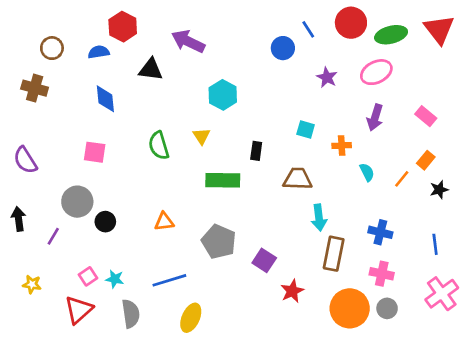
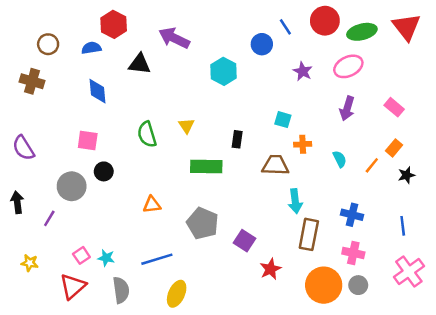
cyan hexagon: (223, 95) -> (224, 71), moved
orange cross: (342, 146) -> (303, 144), moved
black circle: (105, 222) -> (104, 171), moved

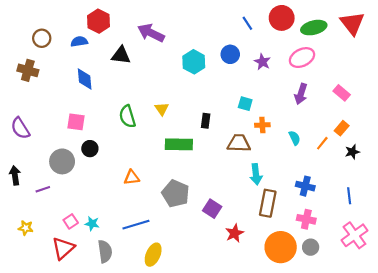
blue circle: (262, 44) -> (230, 54), moved
purple line: (49, 218) -> (43, 189), turned 40

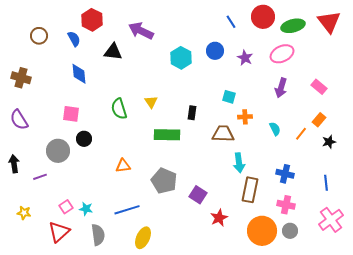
blue semicircle: (79, 41) -> (74, 39), turned 70
brown cross: (28, 70) -> (21, 78), moved

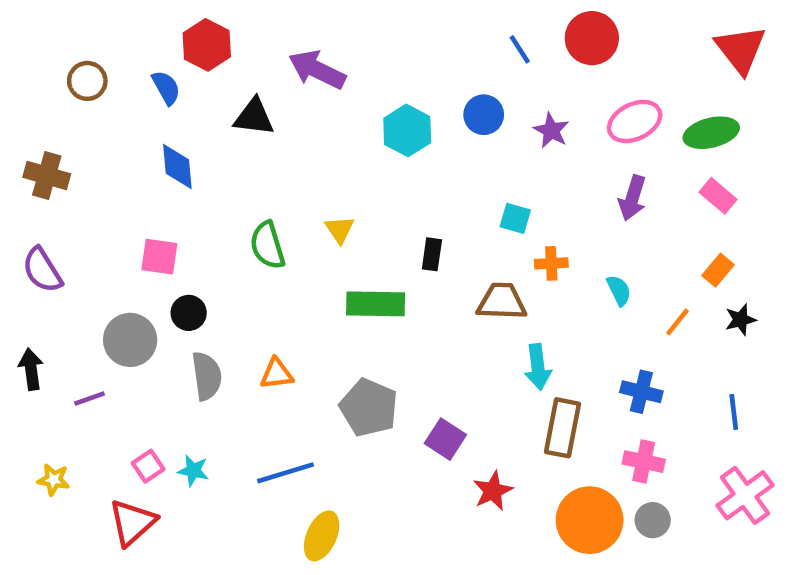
green ellipse: (293, 26) -> (711, 133), moved
orange line: (301, 134) -> (677, 322), moved
gray semicircle: (98, 235) -> (207, 376), moved

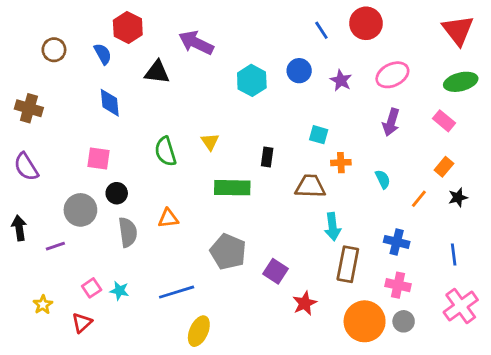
green ellipse: (711, 133) -> (461, 82), moved
orange triangle: (276, 374) -> (168, 218), moved
yellow star: (54, 480) -> (43, 305), moved, turned 30
red triangle: (132, 522) -> (82, 323), size x0.7

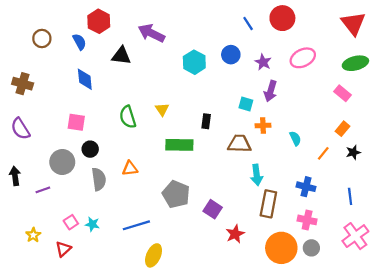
purple arrow: (391, 122) -> (271, 91), moved

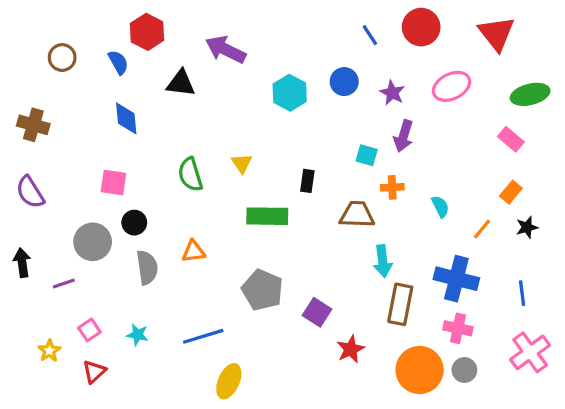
red triangle: (353, 23) -> (496, 33), moved
blue cross: (306, 187) -> (456, 279), size x1.5
pink square: (71, 222) -> (89, 330), moved

